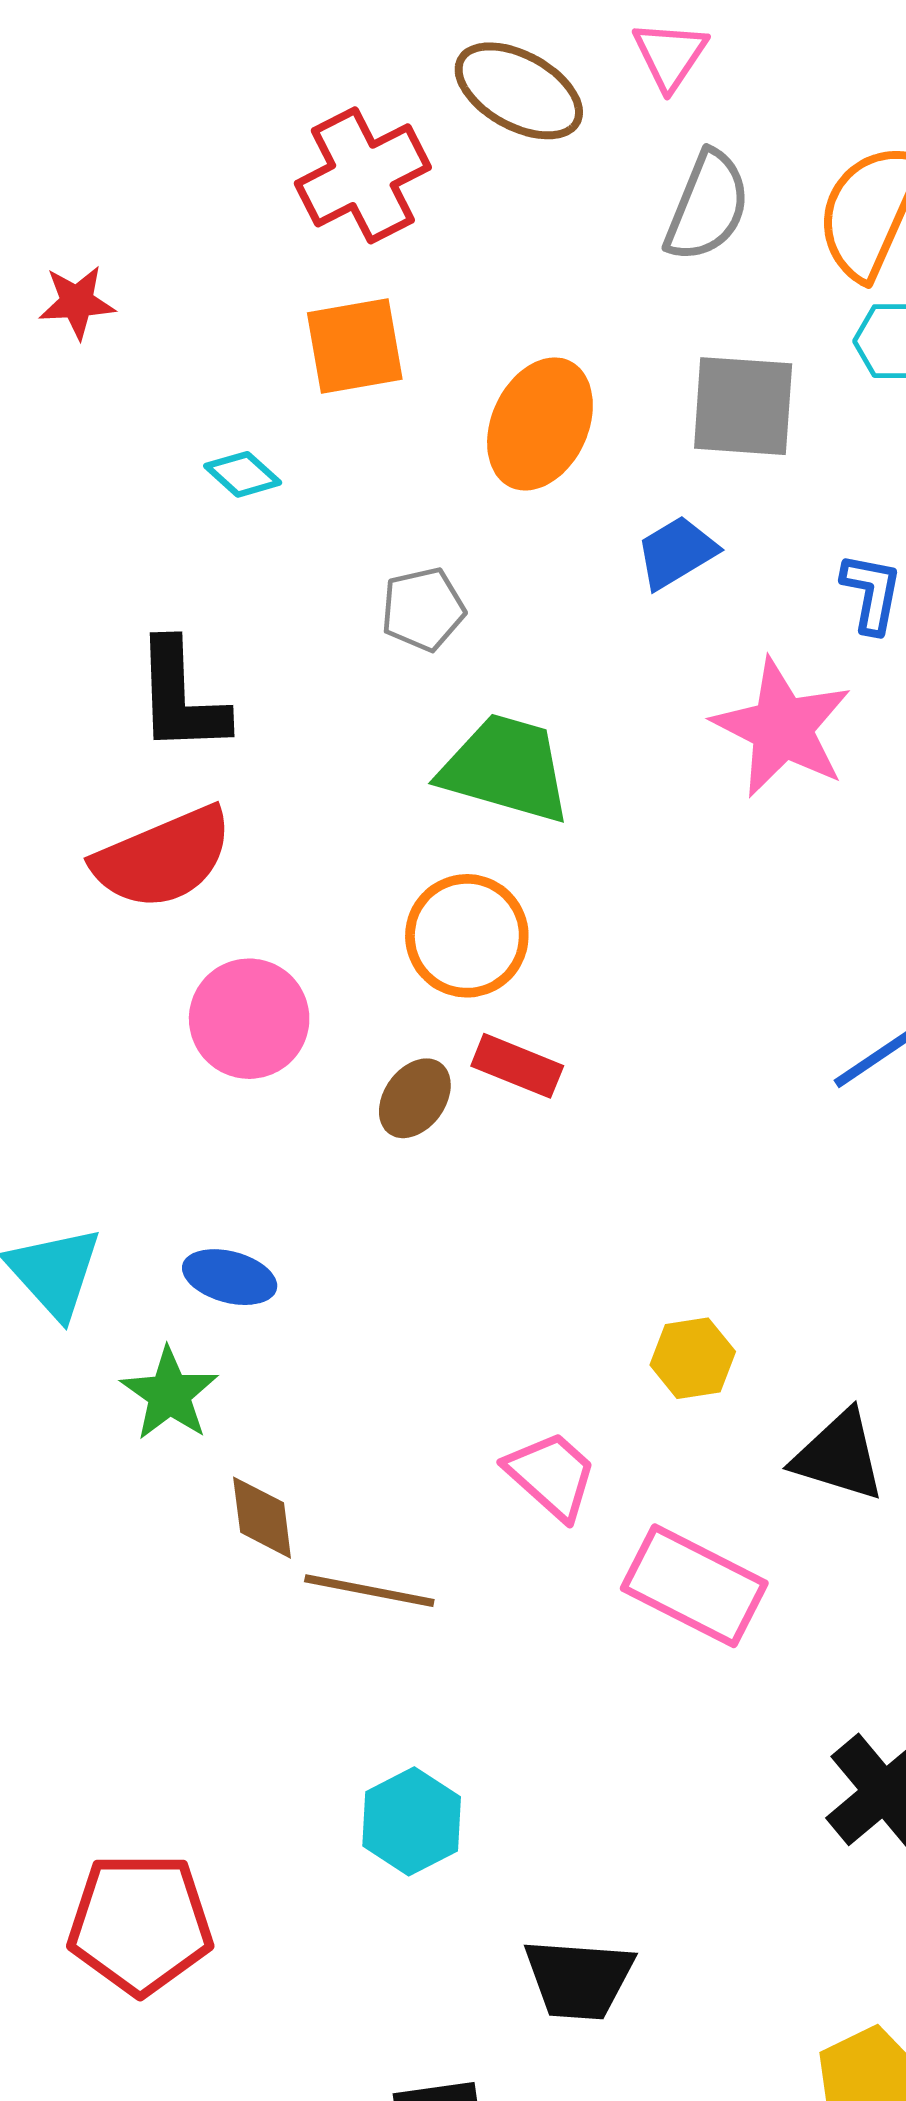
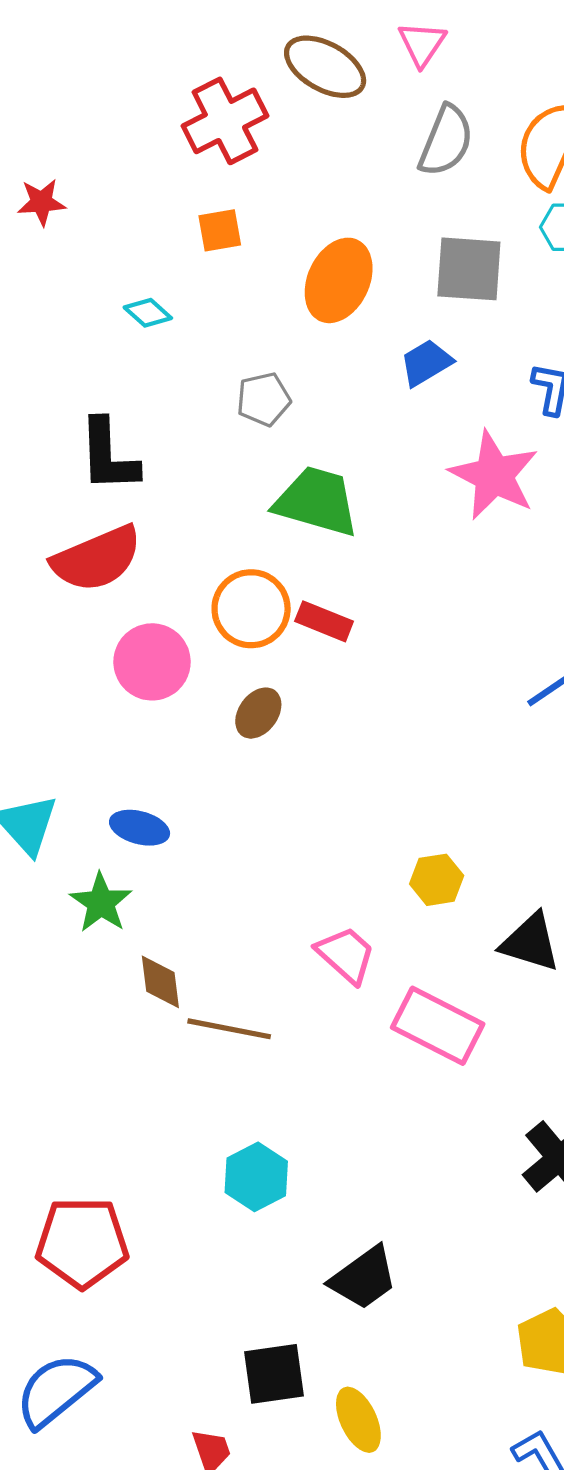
orange square: (355, 346) -> (220, 230), size x0.7
orange circle: (467, 936) -> (251, 609), moved
red rectangle: (517, 1066) -> (324, 621), moved
black trapezoid: (579, 1979) -> (364, 1278), turned -40

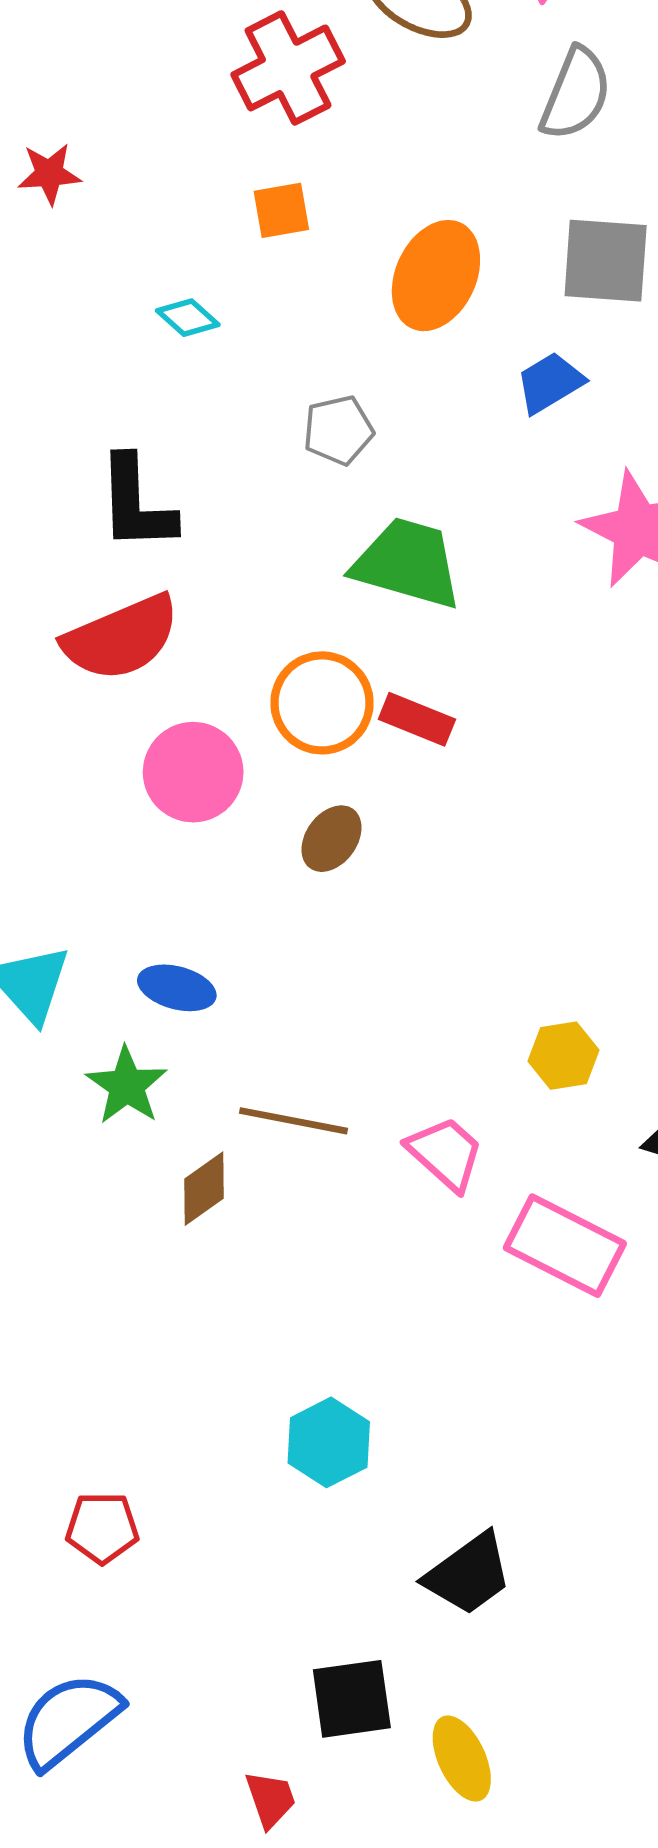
brown diamond: (160, 982) -> (204, 1189), turned 62
brown line: (229, 1029) -> (294, 1121), moved
red pentagon: (82, 1243) -> (102, 1528), size x0.6

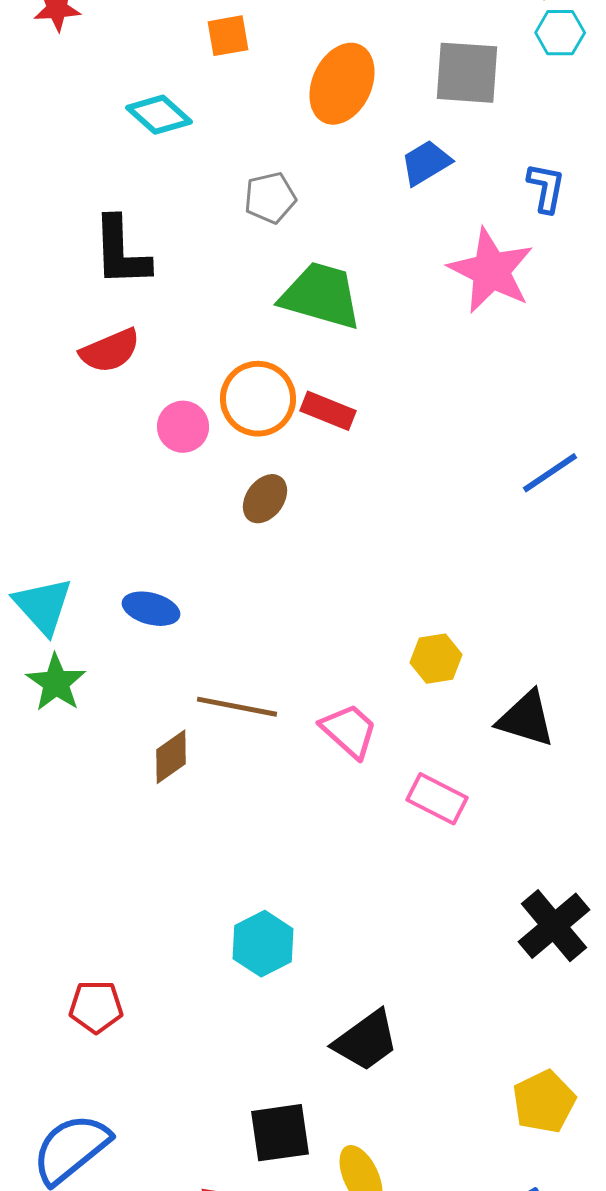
cyan diamond: (188, 318) -> (159, 115), size x1.4
red semicircle: (121, 638) -> (110, 351), size x0.7
pink circle: (193, 772) -> (183, 427), moved, size x0.7
green star: (127, 1086) -> (56, 683), moved
pink rectangle: (565, 1246) -> (437, 799), size x0.7

